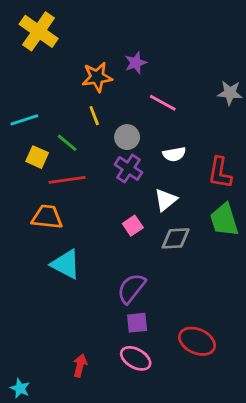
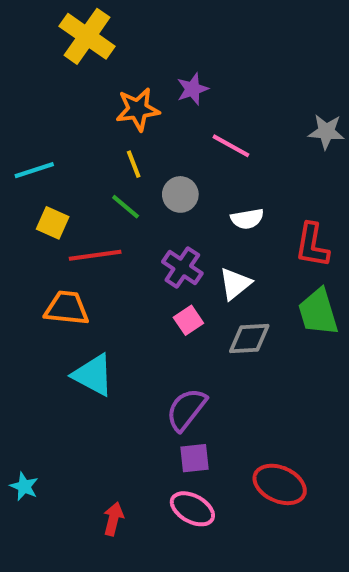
yellow cross: (39, 31) -> (87, 36), moved
green line: (67, 143) -> (126, 207), moved
purple cross: (129, 168) -> (182, 267), moved
cyan star: (20, 388) -> (24, 486), moved

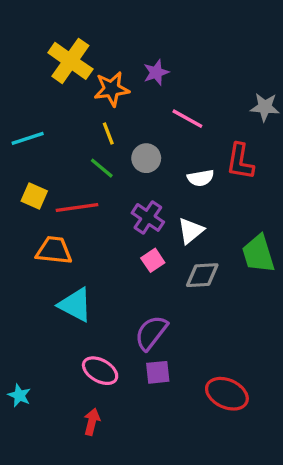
yellow cross: (87, 36) -> (70, 61), moved
yellow square: (53, 223) -> (34, 196), moved
red L-shape: (312, 245) -> (240, 161), moved
pink ellipse: (192, 509) -> (100, 371), moved

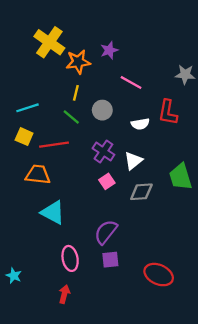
yellow line: (108, 133) -> (76, 93), turned 35
cyan line: (28, 138) -> (28, 108), moved
pink ellipse: (100, 371) -> (70, 258), turned 50

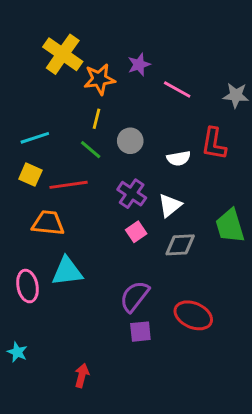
pink line: (131, 82) -> (177, 89), moved
cyan triangle: (53, 212) -> (67, 271), turned -35
pink ellipse: (70, 258) -> (27, 286), moved
red ellipse: (159, 275) -> (193, 315), moved

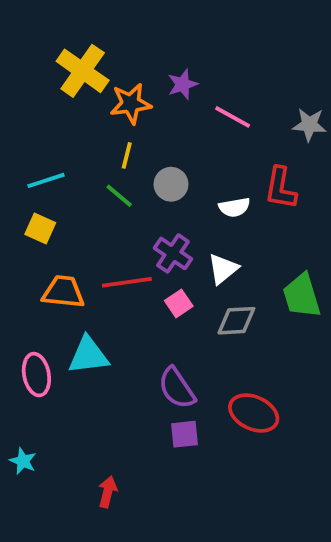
red line: (69, 185) -> (127, 282), moved
purple semicircle: (135, 296) -> (177, 388), turned -72

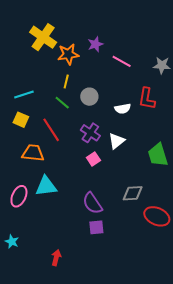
red line: (127, 282) -> (51, 130), moved, turned 65
gray diamond: (236, 321) -> (133, 193), moved
pink ellipse: (36, 375) -> (19, 196), turned 35
red ellipse: (254, 413) -> (157, 216), moved

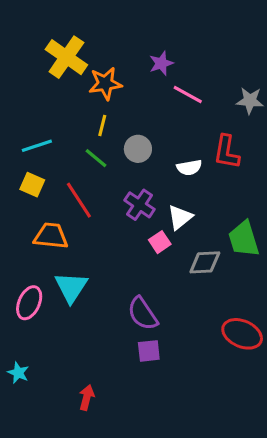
purple star: (95, 44) -> (161, 63), moved
pink square: (93, 159) -> (160, 242), moved
cyan triangle: (46, 186) -> (71, 287), turned -50
gray diamond: (133, 193) -> (205, 262), moved

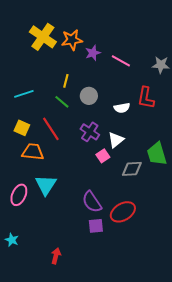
purple star: (161, 63) -> (93, 53), moved
orange star: (105, 84) -> (72, 40), moved
yellow square: (32, 185) -> (22, 128), moved
red ellipse: (242, 334) -> (123, 212), moved, turned -55

